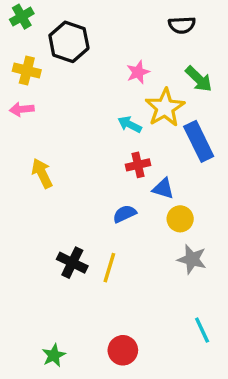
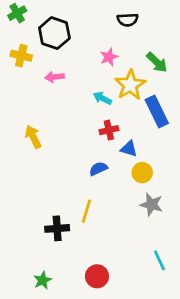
black semicircle: (182, 25) -> (128, 20), moved
pink arrow: (22, 109) -> (54, 77), moved
black cross: (72, 263) -> (57, 228), moved, turned -30

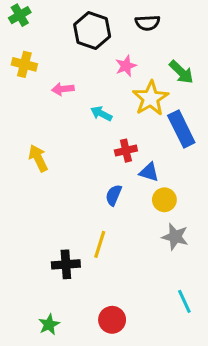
black hexagon: (54, 33) -> (92, 31), moved
cyan arrow: (102, 98) -> (101, 114), moved
blue semicircle: (98, 169) -> (114, 195), turned -42

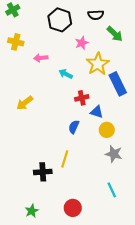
green arrow: (181, 72) -> (115, 34), moved
yellow arrow: (38, 158) -> (25, 103), turned -102
cyan line: (184, 301) -> (112, 190), moved

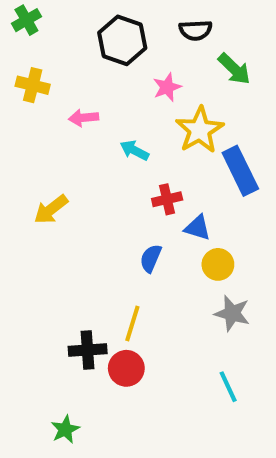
red circle: (73, 208) -> (126, 368), moved

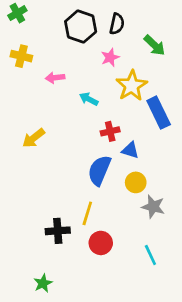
black semicircle: (196, 30) -> (117, 24), moved, turned -75
blue semicircle: (151, 258) -> (99, 170), size x1.6
yellow circle: (218, 264) -> (136, 182), moved
red circle: (126, 368) -> (101, 243), moved

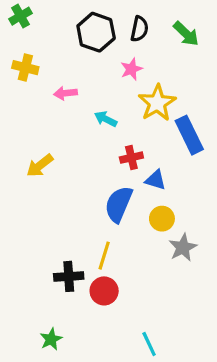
green arrow: (155, 45) -> (186, 34), moved
gray star: (153, 207) -> (183, 248), turned 30
red circle: (101, 243) -> (104, 291), moved
cyan line: (150, 255) -> (149, 344), moved

